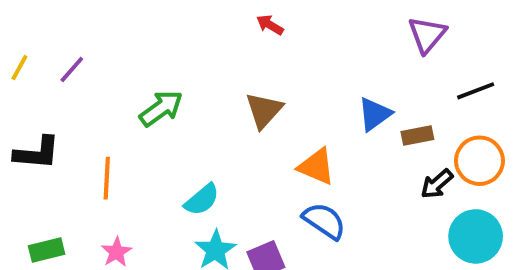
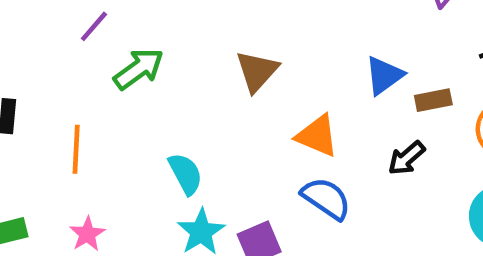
purple line: (72, 70) -> (94, 26), moved
black arrow: (437, 184) -> (407, 158), moved
cyan semicircle: (202, 200) -> (185, 174), turned -78

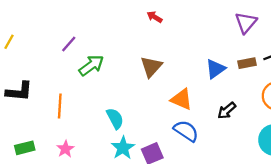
brown rectangle: (433, 100) -> (247, 63), moved

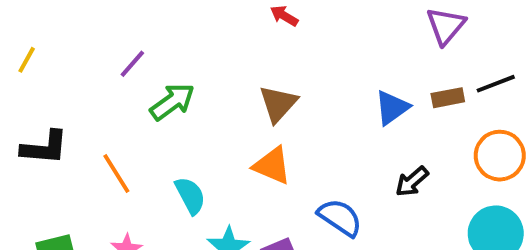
orange triangle: (182, 99) -> (272, 166), moved
orange line: (60, 106) -> (116, 174), turned -35
cyan semicircle: (115, 118) -> (190, 196), moved

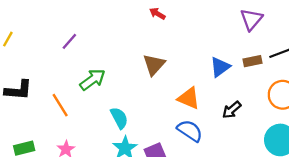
green arrow: (172, 102) -> (93, 80), moved
orange triangle: (272, 166) -> (189, 98), moved
cyan semicircle: (190, 196) -> (119, 118), moved

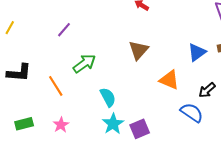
blue semicircle: (190, 131) -> (192, 113), moved

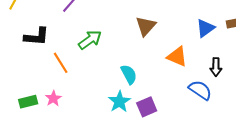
black L-shape: (19, 73) -> (37, 37), moved
black arrow: (207, 90) -> (216, 67), turned -48
cyan semicircle: (108, 97) -> (129, 74), moved
pink star: (61, 125) -> (53, 98), moved

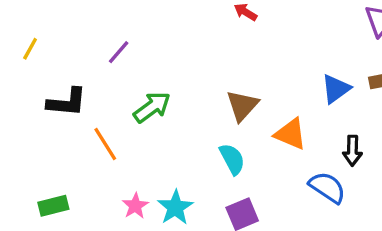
brown triangle: (146, 26) -> (242, 106), moved
cyan semicircle: (129, 74) -> (232, 159), moved
pink star: (53, 98) -> (135, 206), moved
cyan star: (119, 102) -> (175, 207), moved

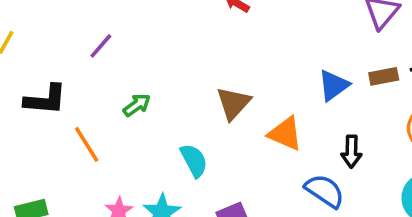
green arrow: (152, 107) -> (137, 105), size x0.7
cyan semicircle: (232, 159) -> (194, 160), moved

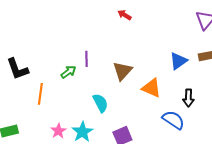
purple line: (101, 46) -> (86, 59), moved, turned -42
black L-shape: (45, 100) -> (17, 69), turned 65
orange line: (87, 144) -> (40, 94), turned 40

